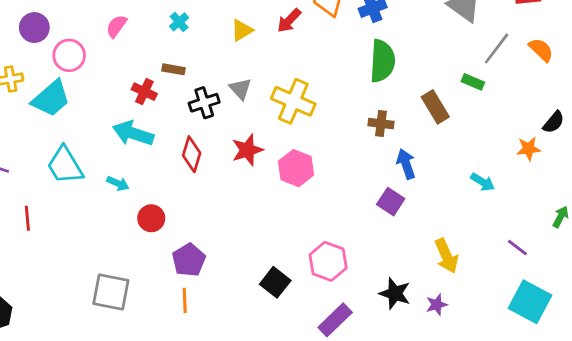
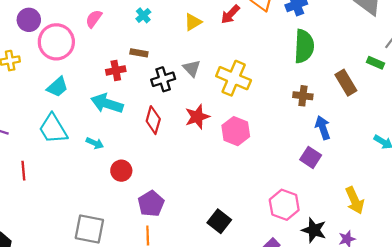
pink circle: (69, 55) -> (56, 42), size x1.4
red cross: (144, 92) -> (116, 70), turned -36
cyan trapezoid: (51, 99) -> (57, 87), moved, size x0.7
pink hexagon: (328, 261) -> (284, 205), moved

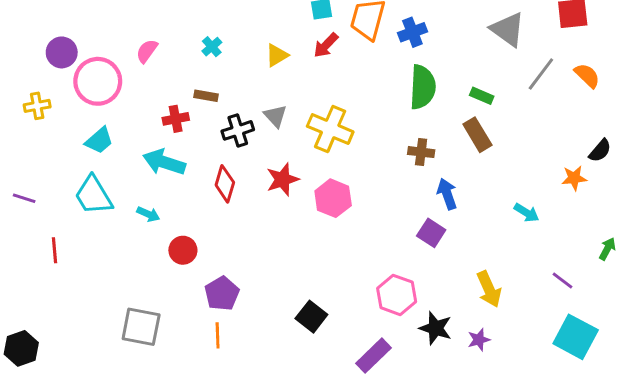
green rectangle: (376, 63) -> (482, 96), moved

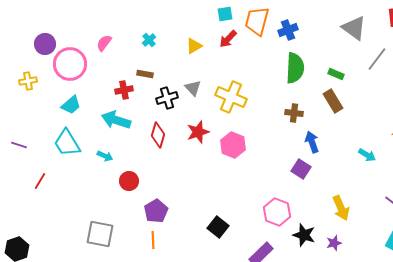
red line: (54, 250) -> (40, 181), turned 36

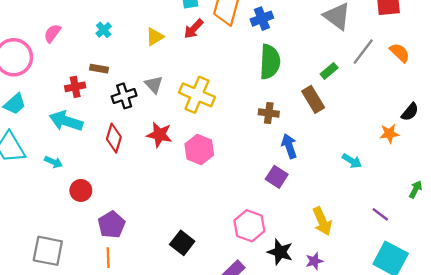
green rectangle: (336, 74) -> (329, 71), moved, turned -63
red star: (198, 132) -> (159, 135), turned 30

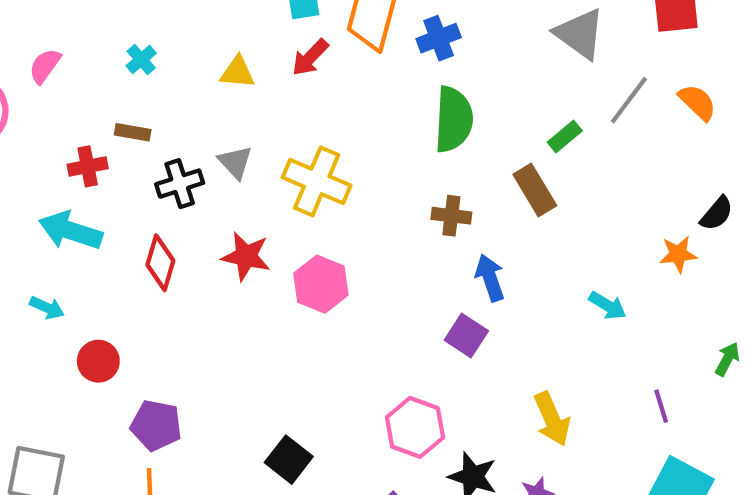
yellow triangle: (155, 37) -> (237, 72), turned 36
purple line: (380, 214) -> (661, 406), turned 36
purple pentagon: (112, 225) -> (156, 425), turned -30

